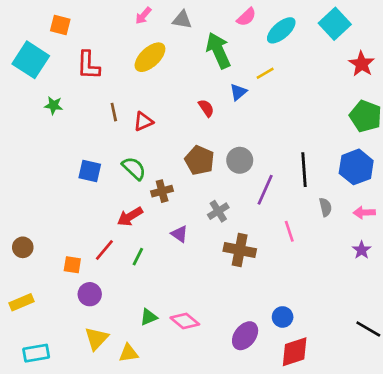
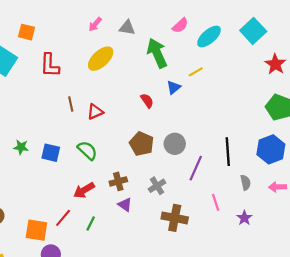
green star: (54, 105) -> (21, 147), moved
brown cross: (162, 191) -> (118, 181), moved
purple star: (362, 250) -> (244, 218), moved
orange square: (72, 265) -> (36, 230), size x1.5

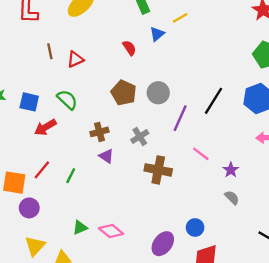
black line: (228, 152) -> (213, 101), turned 36
gray semicircle: (246, 182) -> (232, 198), moved, turned -32
red arrow: (84, 190) -> (45, 127), moved
pink line: (216, 202) -> (201, 154), turned -35

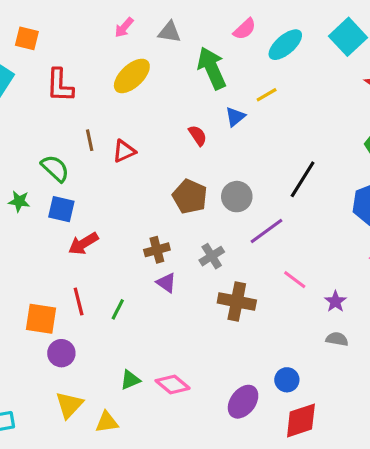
green semicircle: (67, 100) -> (55, 168), moved
black line: (213, 101) -> (303, 179), moved
purple line: (180, 118) -> (267, 231), turned 30
red line: (42, 170) -> (79, 301), turned -54
gray semicircle: (232, 198) -> (337, 339), turned -35

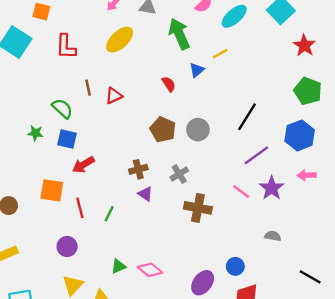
purple line: (267, 231) -> (256, 155), moved
purple star: (335, 301) -> (272, 188), moved, size x1.5
orange square: (41, 319) -> (52, 190), moved

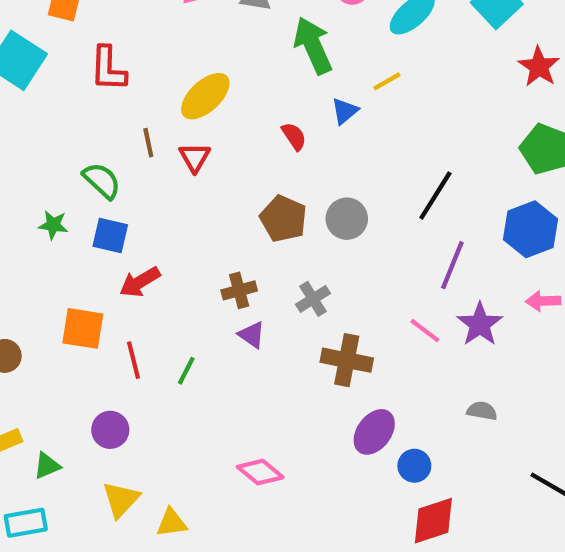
yellow ellipse: (120, 40) -> (205, 96), moved
red triangle: (114, 96) -> (195, 157), turned -36
purple line: (256, 155) -> (452, 265), turned -32
green triangle: (118, 266) -> (47, 466), moved
purple ellipse: (203, 283) -> (374, 432), moved

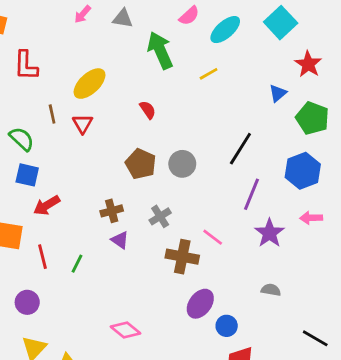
blue triangle: (345, 111) -> (278, 93), moved
pink line: (425, 331) -> (213, 237), moved

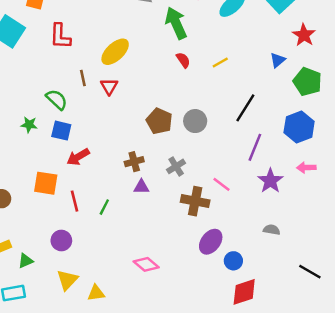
yellow line: (209, 74) -> (220, 62), moved
red semicircle: (148, 110) -> (183, 60), moved
purple triangle: (120, 240) -> (141, 187), turned -35

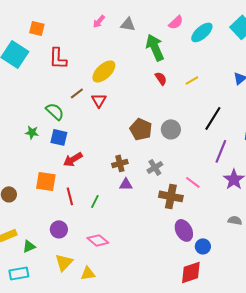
brown line: (83, 78) -> (77, 93), turned 64
purple ellipse: (211, 242) -> (184, 230), turned -65
pink diamond: (146, 264) -> (98, 240), moved
red diamond: (244, 292) -> (191, 272), moved

